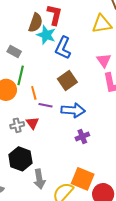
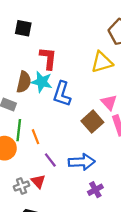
brown semicircle: (36, 23) -> (24, 82), moved
brown square: (67, 81) -> (92, 122), moved
orange line: (34, 93) -> (36, 137), moved
purple line: (46, 105) -> (50, 160), turned 48

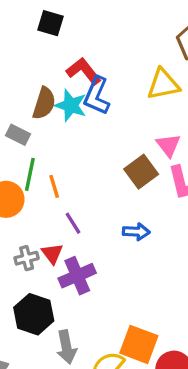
red L-shape: (48, 58) -> (84, 71), turned -50
blue L-shape: (62, 94) -> (97, 96), moved
blue arrow: (82, 162) -> (136, 232), moved, size x0.7
purple cross: (95, 190) -> (77, 276), moved, size x1.5

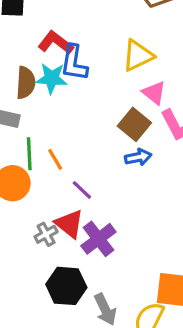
yellow triangle: (163, 84) -> (138, 56), moved
blue arrow: (136, 232) -> (138, 157), moved
red triangle: (52, 253) -> (69, 224), size x1.4

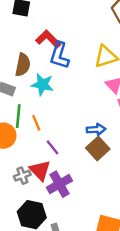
cyan star: (52, 78) -> (42, 85), moved
brown square: (134, 124) -> (98, 148), moved

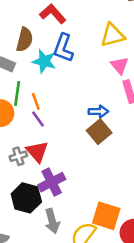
blue L-shape: (59, 55) -> (63, 48), moved
purple line: (52, 147) -> (38, 119), moved
purple cross: (59, 184) -> (52, 182), moved

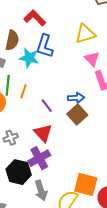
orange line: (36, 101) -> (23, 91), turned 40
purple line: (38, 119) -> (47, 106), moved
red triangle: (37, 152) -> (43, 133), moved

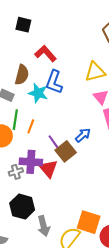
blue arrow: (76, 98) -> (83, 135), turned -42
brown square: (77, 115) -> (66, 151), moved
purple cross: (39, 158) -> (31, 162), moved, turned 30

